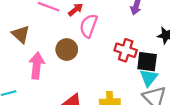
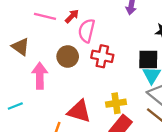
red cross: (126, 50) -> (102, 56), moved

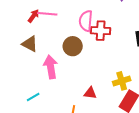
red arrow: (72, 16) -> (33, 16), moved
red cross: (102, 56) -> (101, 31), moved
red triangle: (79, 111) -> (90, 93), size x0.6

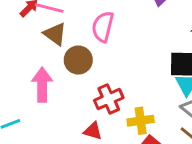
red cross: (101, 31) -> (109, 99), moved, turned -36
brown triangle: (30, 44) -> (55, 34), moved

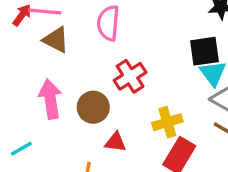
brown circle: (78, 60) -> (93, 107), moved
red cross: (109, 99) -> (130, 76), moved

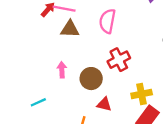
brown triangle: (56, 40) -> (70, 29), turned -30
pink arrow: (50, 99) -> (62, 70), size x0.6

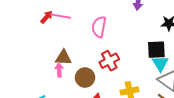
brown triangle: (70, 29) -> (63, 58), moved

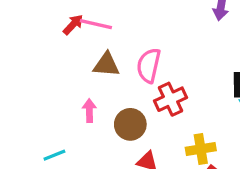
pink semicircle: (99, 27) -> (149, 65), moved
brown triangle: (63, 58) -> (106, 65), moved

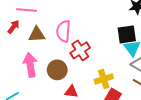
red arrow: (73, 25) -> (14, 27), moved
pink arrow: (89, 111) -> (30, 65), size x1.6

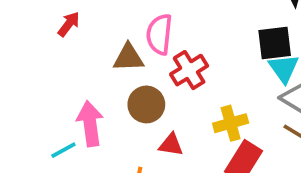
brown triangle: (37, 34) -> (128, 58), moved
pink arrow: (30, 65) -> (90, 124), moved

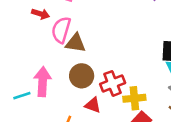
red arrow: (69, 24) -> (41, 14), turned 60
pink semicircle: (159, 34) -> (61, 30), moved
red cross: (189, 70) -> (113, 83), moved

